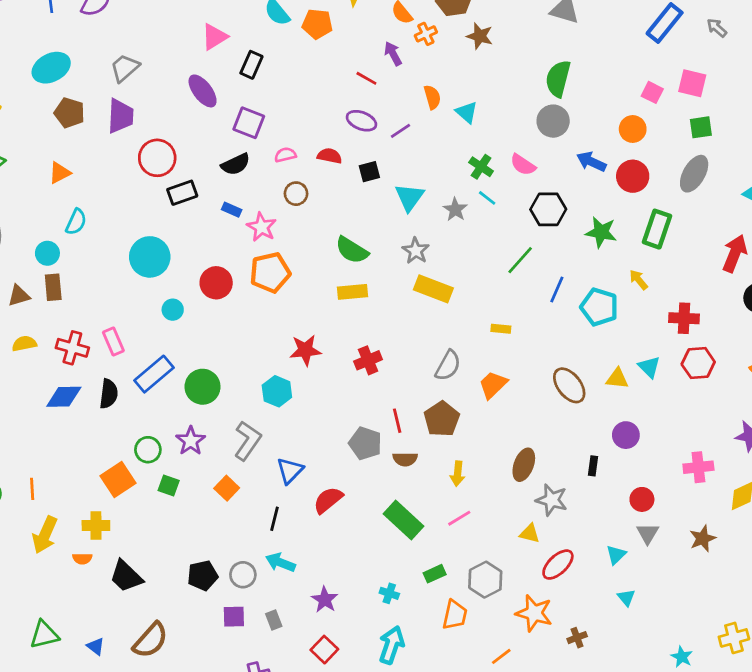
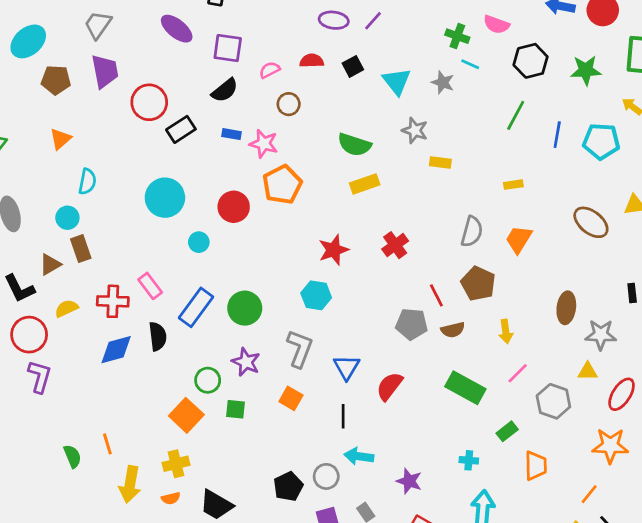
yellow rectangle: (433, 289) -> (440, 162), size x0.6
gray hexagon: (485, 580) -> (553, 401), moved

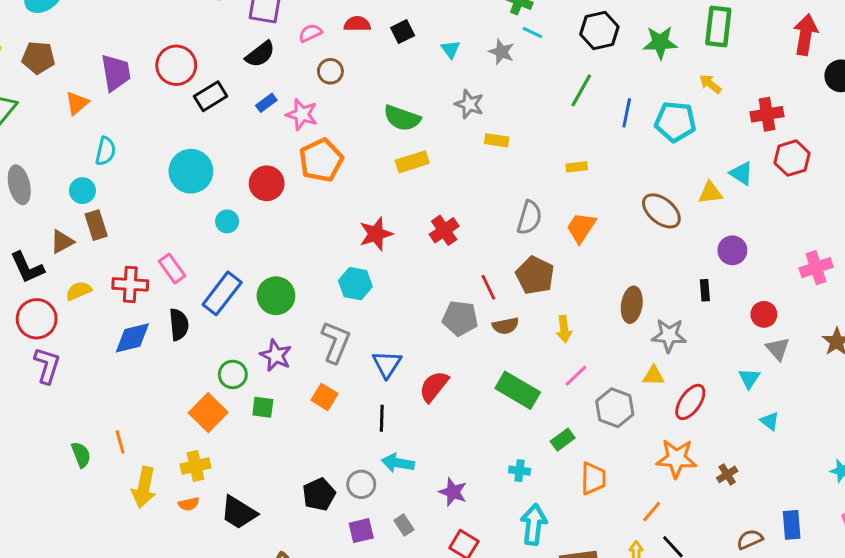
purple trapezoid: (105, 71) -> (116, 73), moved
brown pentagon: (56, 80) -> (38, 58), moved
cyan triangle: (397, 81) -> (451, 49), size x0.6
blue rectangle: (231, 134) -> (266, 103), turned -48

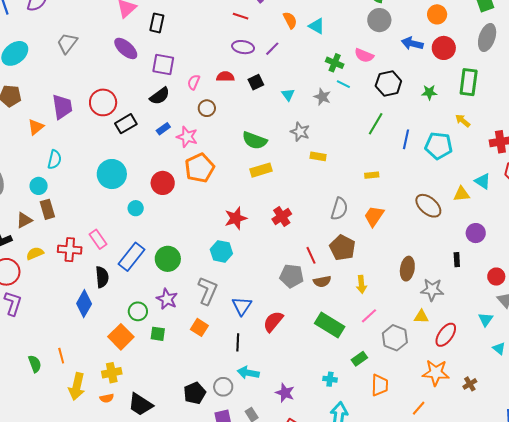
pink semicircle: (310, 33) -> (194, 82), turned -42
green star: (660, 43) -> (429, 92), size x0.7
blue diamond: (132, 338) -> (84, 304), moved, turned -48

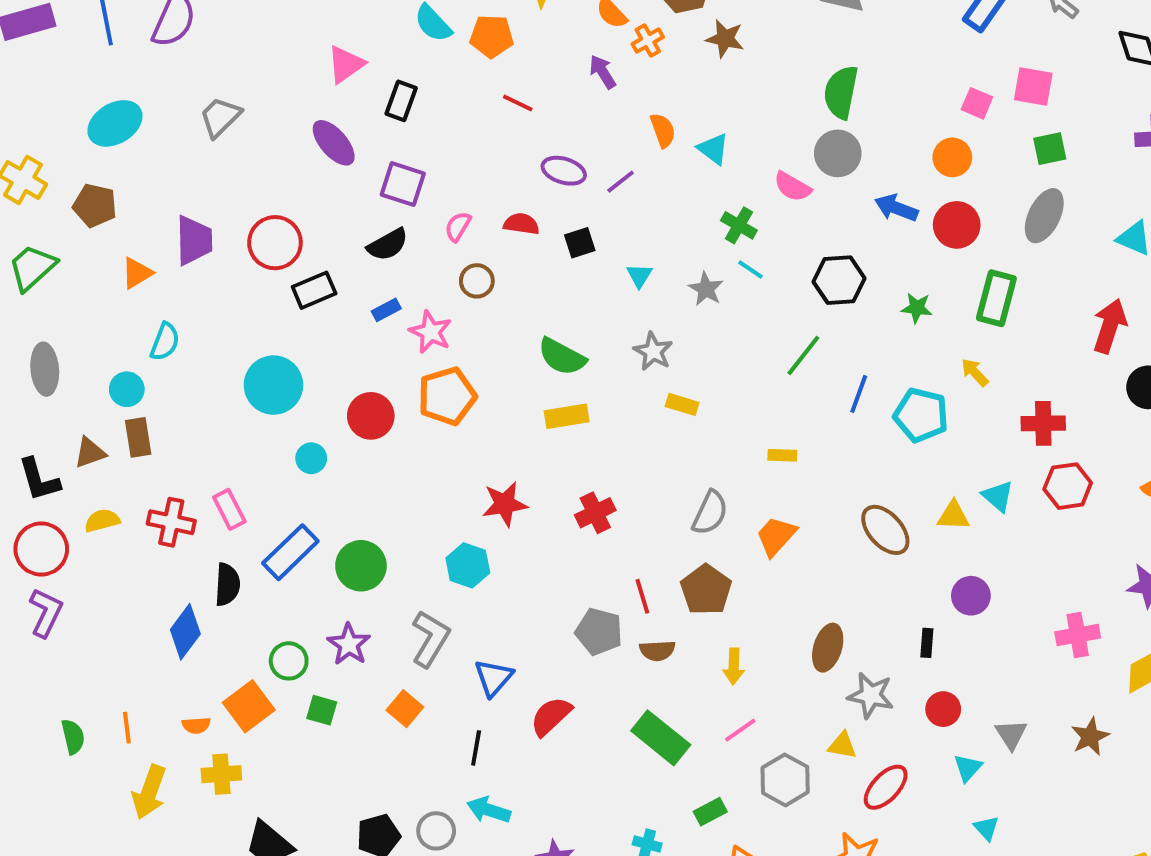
red line: (241, 16) -> (518, 103), moved
pink semicircle: (364, 55) -> (792, 187), moved
red circle: (496, 277) -> (943, 709), moved
orange semicircle: (107, 398) -> (196, 725), moved

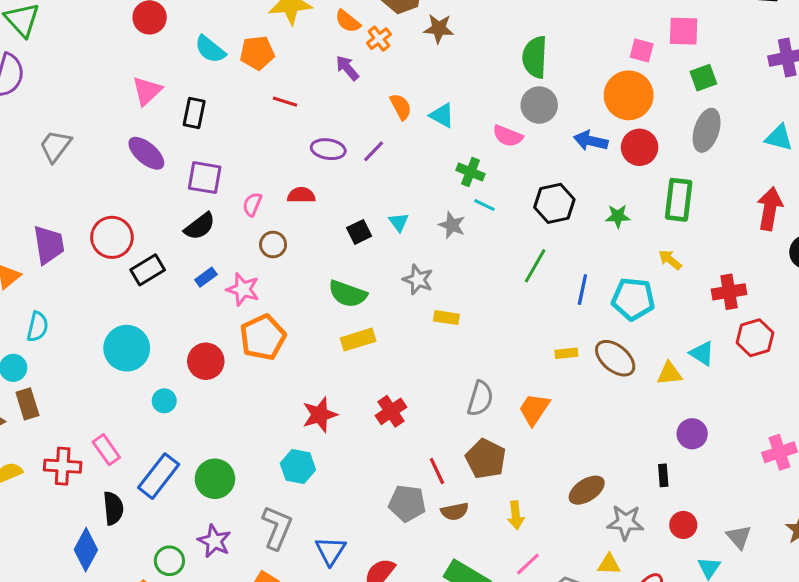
orange circle: (952, 157) -> (629, 95), size x1.6
black square: (580, 243) -> (359, 232), moved
yellow rectangle: (782, 455) -> (566, 353), moved
brown ellipse: (885, 530) -> (615, 358), moved
brown ellipse: (828, 648) -> (587, 490), turned 48

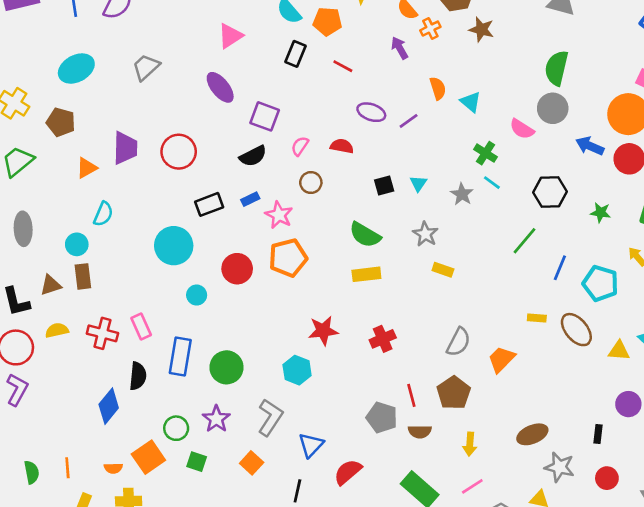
black rectangle: (194, 113) -> (295, 54), moved
black rectangle: (148, 270) -> (209, 204), moved
blue rectangle: (159, 476) -> (180, 356), turned -39

